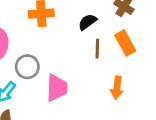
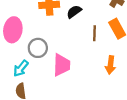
black semicircle: (87, 22) -> (74, 12), moved

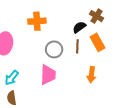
black semicircle: (74, 12) -> (79, 27), moved
gray circle: (38, 48) -> (54, 49), moved

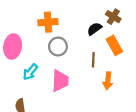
brown line: (77, 46) -> (93, 60), moved
gray circle: (54, 49) -> (58, 46), moved
cyan arrow: (12, 78) -> (30, 72), moved

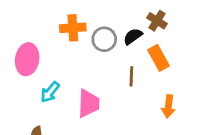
gray circle: (58, 46) -> (104, 39), moved
orange arrow: (108, 81) -> (168, 106), moved

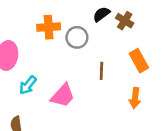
black semicircle: (133, 36) -> (101, 14), moved
orange rectangle: (158, 58) -> (139, 61), moved
pink trapezoid: (89, 103) -> (63, 95), turned 40

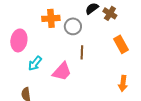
brown line: (101, 71) -> (82, 52), moved
orange arrow: (135, 98) -> (123, 83), moved

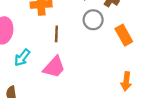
gray circle: (73, 26) -> (93, 20), moved
brown line: (82, 52) -> (56, 34), moved

